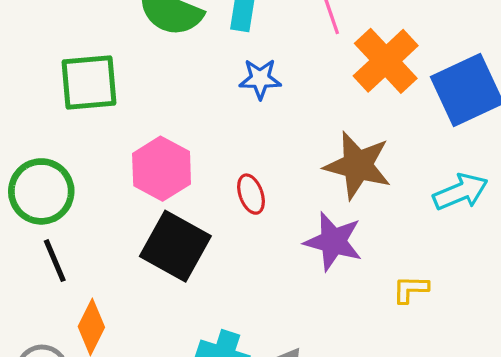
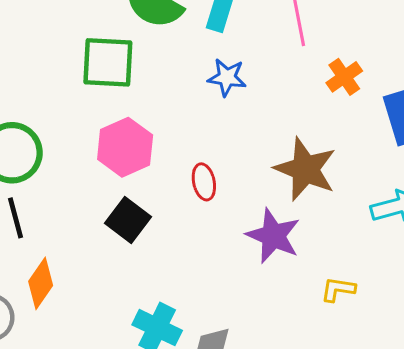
orange cross: (386, 61) -> (344, 77), size x0.6
green square: (89, 83) -> (108, 62), moved
black square: (175, 246) -> (128, 220), size x0.7

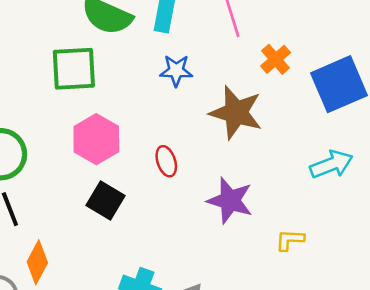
brown star: (305, 169) -> (236, 113), moved

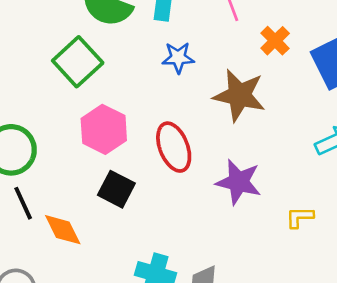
green square: (74, 69) -> (78, 62), turned -36
red ellipse: (166, 161) -> (174, 147), size x1.6
orange diamond: (37, 262) -> (63, 230), moved, turned -51

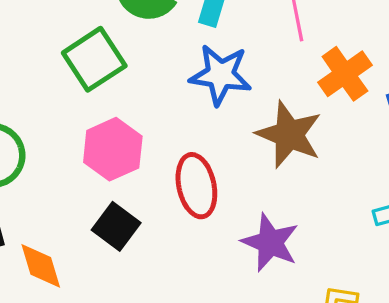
orange cross: (275, 41) -> (345, 74), size x1.4
blue star: (178, 58) -> (220, 75), size x1.5

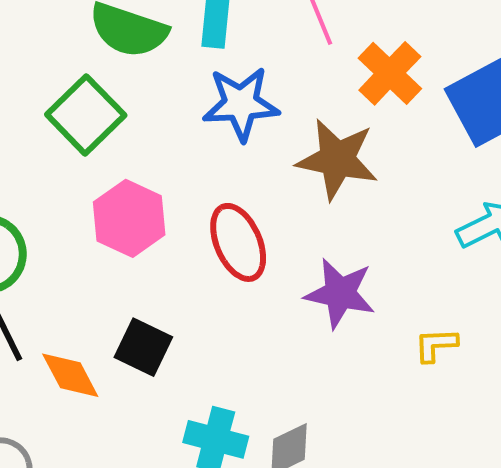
black square: (116, 226) -> (143, 347), moved

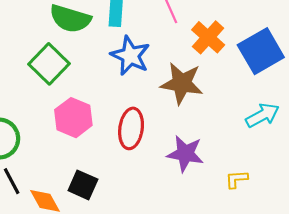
blue star: (241, 104) -> (130, 56), turned 30
red ellipse: (238, 242) -> (131, 128), turned 33

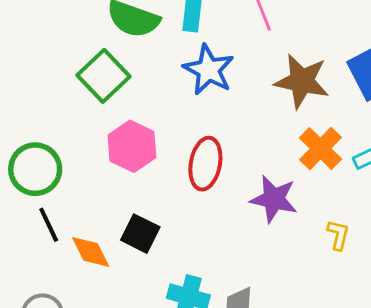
orange cross: (208, 37) -> (320, 148), moved
brown star: (182, 83) -> (302, 81), moved
yellow L-shape: (236, 179) -> (338, 235), turned 105

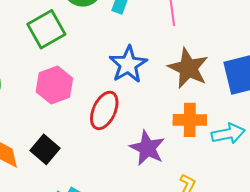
blue star: (209, 70) -> (128, 64), moved
orange cross: (320, 148) -> (190, 120), turned 32

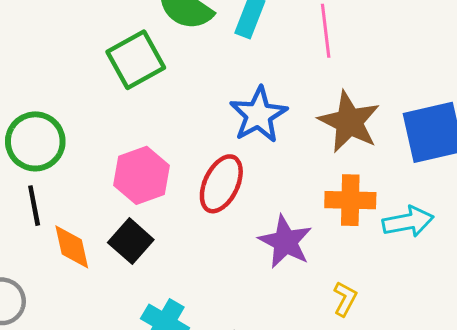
pink hexagon: (54, 85) -> (142, 175), moved

